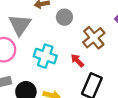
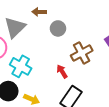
cyan cross: (45, 56) -> (21, 66), moved

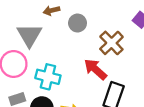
red arrow: (62, 71) -> (95, 69), size x1.5

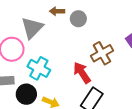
gray circle: (78, 23) -> (78, 19), moved

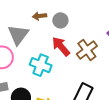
cyan cross: (39, 68) -> (41, 65), moved
red arrow: (82, 73) -> (61, 46), moved

